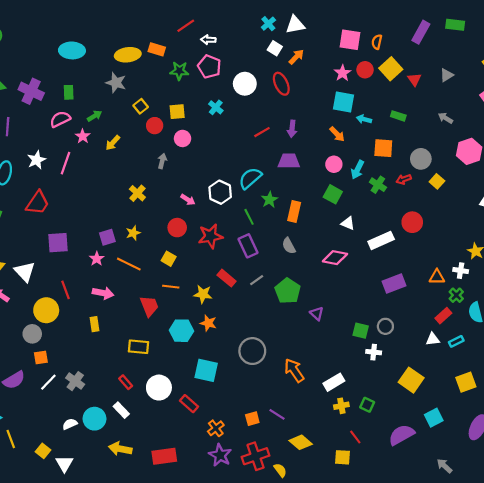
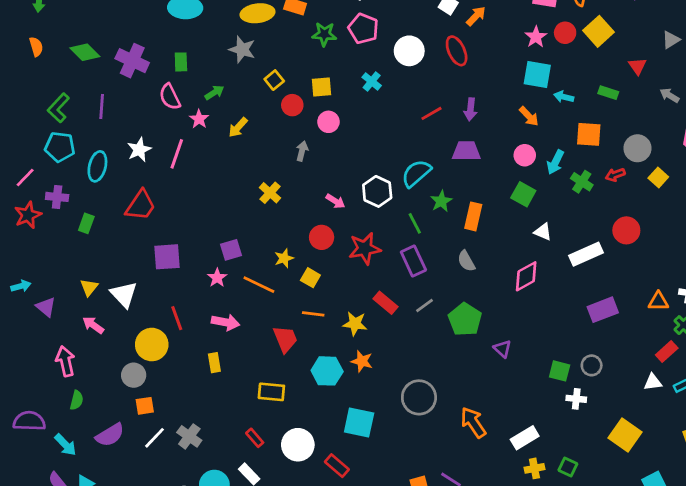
red triangle: (414, 79) -> (637, 66), moved
pink semicircle: (60, 119) -> (170, 97), turned -90
yellow star: (133, 233) -> (284, 258), moved
pink diamond: (335, 258) -> (526, 276), turned -40

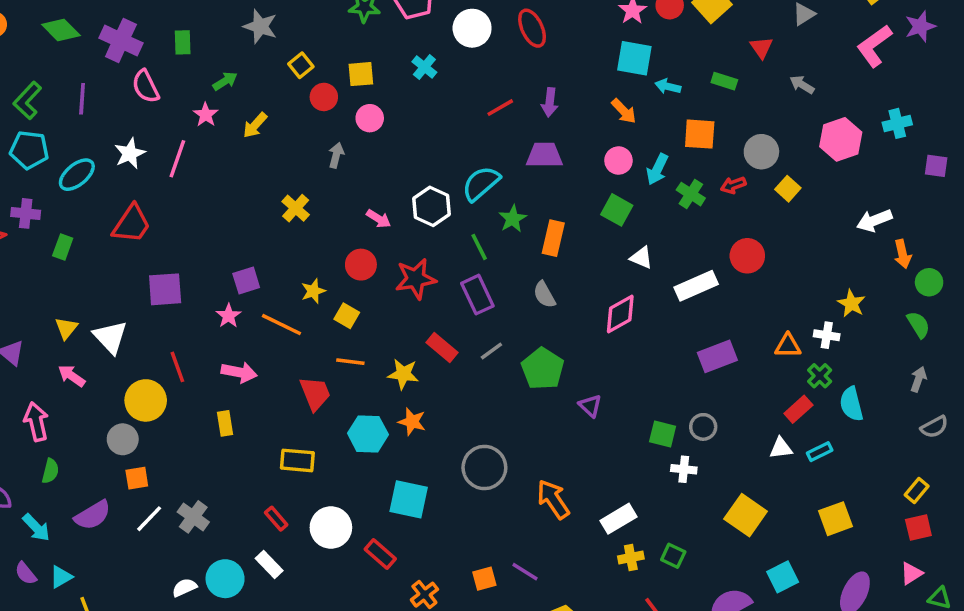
pink semicircle: (170, 97) -> (146, 86), moved
cyan ellipse: (97, 166) -> (77, 175), turned 36

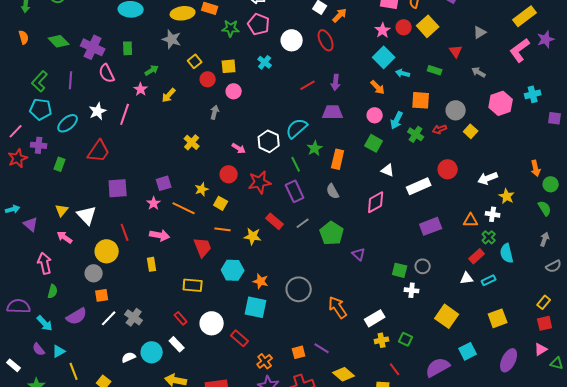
cyan square: (634, 58) -> (384, 57), turned 35
white arrow: (874, 220) -> (488, 178), moved
orange star: (412, 422) -> (261, 281), moved

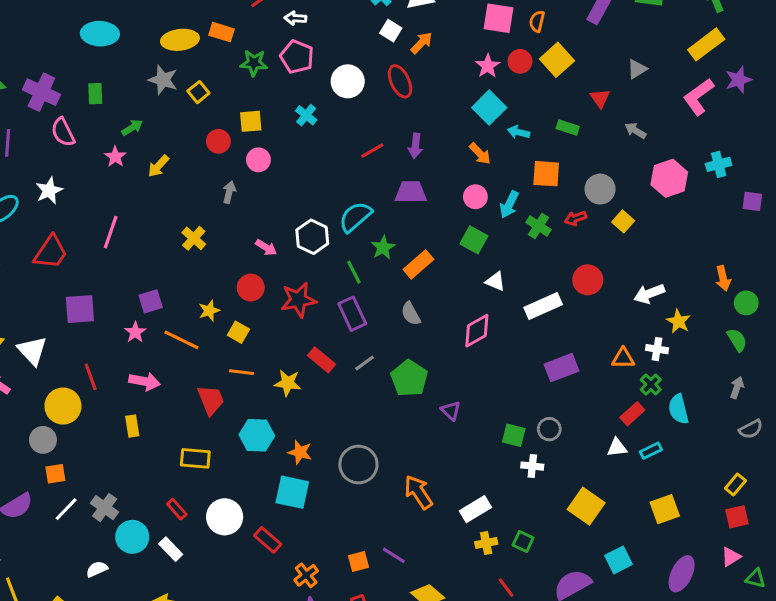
yellow square: (195, 61) -> (198, 92), moved
pink line: (125, 114) -> (111, 232), moved
orange rectangle: (338, 159) -> (418, 264), turned 36
cyan circle: (152, 352) -> (132, 537), moved

